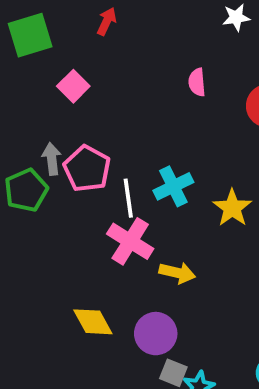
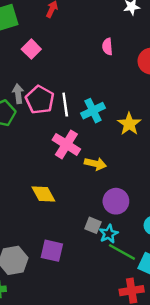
white line: (128, 198) -> (65, 105), moved
purple circle: (156, 334) -> (116, 201), moved

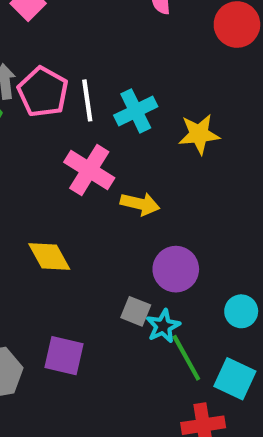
yellow star: (129, 124) -> (199, 134), turned 30
green line: (122, 252) -> (186, 358), turned 32

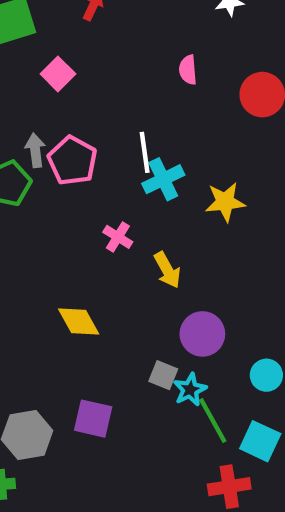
white line: (87, 100) -> (145, 152), moved
pink cross: (89, 170) -> (118, 237), size x0.6
yellow arrow: (140, 204) -> (167, 270), turned 48

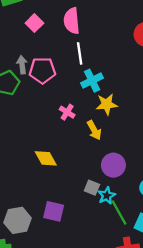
pink semicircle: (188, 70) -> (72, 21), moved, size x1.6
white line: (145, 152) -> (80, 53), moved
pink pentagon: (72, 161) -> (42, 70), turned -30
yellow star: (225, 202) -> (107, 104), moved

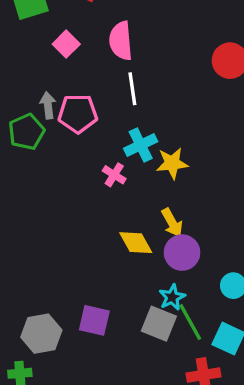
cyan cross: (92, 81) -> (141, 145), moved
yellow arrow: (94, 130) -> (172, 223), moved
yellow diamond: (46, 158) -> (136, 243), moved
gray square: (92, 188) -> (159, 324), moved, size x1.5

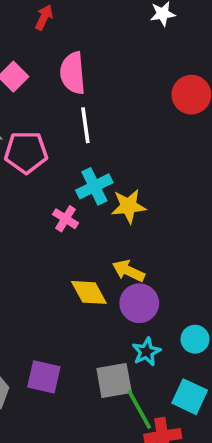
yellow arrow: (172, 223) -> (128, 271), turned 144
cyan star: (172, 297) -> (146, 352), moved
green line: (190, 322) -> (139, 409), moved
gray square: (159, 324) -> (114, 381), turned -32

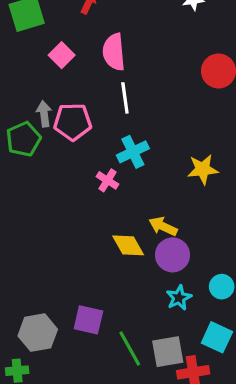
yellow star: (128, 206) -> (203, 169), moved
gray square: (114, 381) -> (168, 352), moved
green line: (139, 409) -> (130, 348), moved

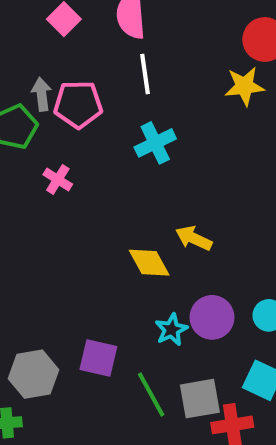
yellow star: (203, 169) -> (244, 86), moved
pink cross: (108, 180) -> (58, 179), moved
purple circle: (173, 255) -> (212, 317), moved
cyan star: (179, 298) -> (171, 330), moved

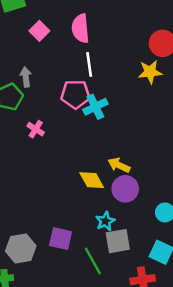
pink pentagon: (78, 104) -> (75, 94), moved
purple circle: (212, 317) -> (125, 189), moved
gray square: (200, 399) -> (118, 241), moved

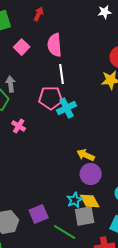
yellow diamond: (92, 180) -> (90, 201), moved
purple square: (61, 239) -> (39, 214), turned -36
green line: (93, 261) -> (65, 232), turned -30

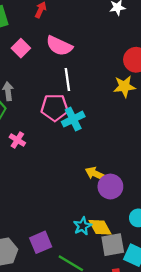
pink semicircle: (55, 45) -> (59, 46), turned -60
purple circle: (91, 174) -> (110, 187), moved
gray square: (85, 216) -> (113, 245), moved

